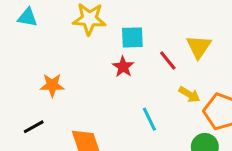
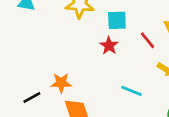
orange star: (52, 85) -> (61, 83), moved
cyan line: (149, 119) -> (132, 91), turned -42

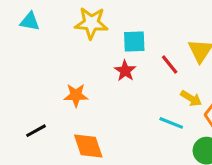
orange star: (61, 83) -> (76, 95), moved
cyan line: (132, 91) -> (171, 123), moved

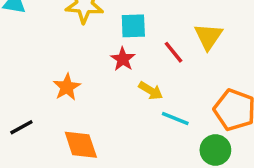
orange star: (76, 95) -> (67, 87), turned -30
yellow arrow: (191, 98) -> (151, 91), moved

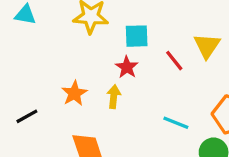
yellow arrow: (151, 91) -> (114, 97), moved, turned -115
black line: (21, 127) -> (27, 116), moved

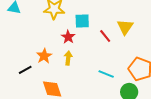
red star: (127, 67) -> (68, 37), moved
black line: (27, 116) -> (25, 70), moved

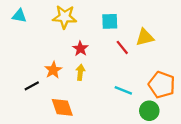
cyan square: (82, 21) -> (110, 21), moved
yellow triangle: (125, 27) -> (145, 37), turned 42

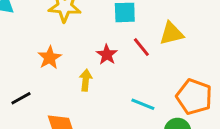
red star: (80, 49) -> (107, 55), moved
orange star: (53, 70) -> (50, 58), moved

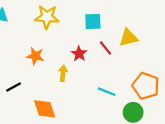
orange star: (50, 58) -> (35, 56), turned -30

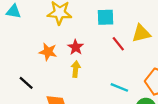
red star: (79, 54) -> (76, 47), moved
black line: (14, 87) -> (26, 83), turned 70

